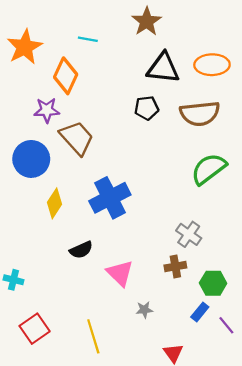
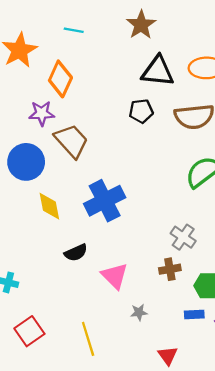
cyan line: (88, 39) -> (74, 30), moved
yellow diamond: (55, 203) -> (49, 206), turned -44
blue rectangle: (200, 312) -> (194, 315), turned 48

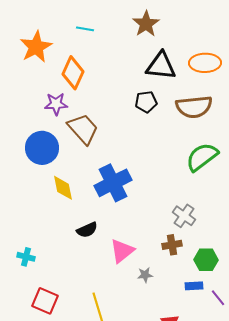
pink triangle: (115, 276) -> (122, 251), turned 36
gray star: (139, 312) -> (145, 275), moved
red square: (29, 331) -> (45, 301), turned -32

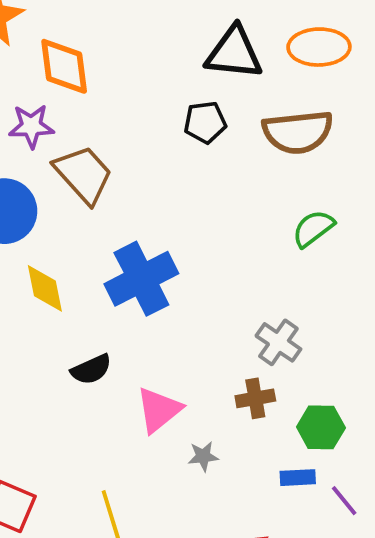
orange diamond: (73, 73) -> (64, 66), turned -32
green semicircle: (202, 157) -> (313, 228), size x0.7

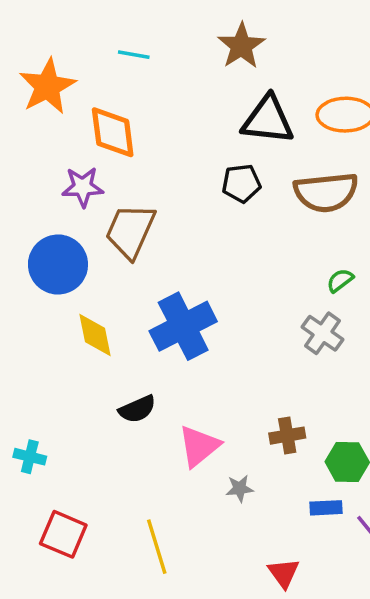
brown trapezoid: (83, 174) -> (130, 231), turned -114
green semicircle: (313, 228) -> (340, 280), size x0.7
gray cross: (278, 342) -> (322, 333), moved

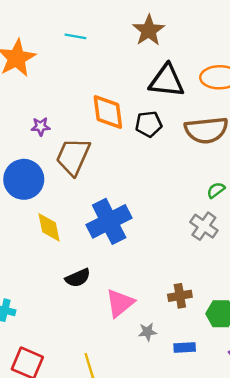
orange diamond: (113, 132) -> (108, 112), moved
purple star: (83, 187) -> (41, 126), size x0.7
blue rectangle: (326, 508) -> (185, 347), moved

